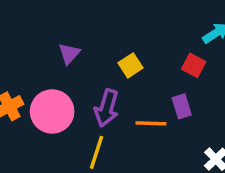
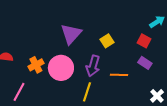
purple triangle: (69, 53) -> (71, 34), size x1.6
purple rectangle: (182, 106) -> (145, 63), moved, turned -40

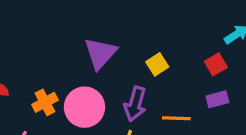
red square: (144, 41) -> (216, 64), turned 32
purple rectangle: (145, 63) -> (217, 99), turned -48

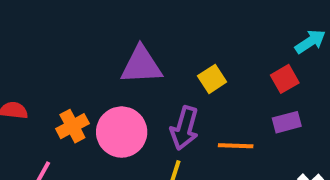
purple triangle: (100, 53) -> (141, 65), turned 45

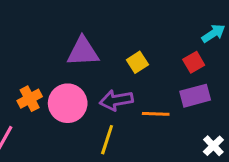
purple rectangle: (287, 122) -> (195, 96), size x1.4
purple arrow: (185, 128) -> (116, 100), turned 64

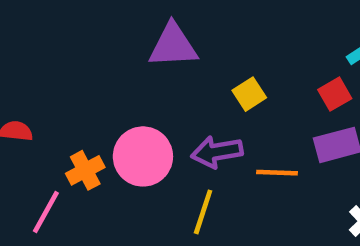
purple triangle: (83, 52) -> (173, 46), moved
orange cross: (30, 99) -> (85, 170), moved

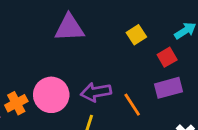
yellow square: (249, 94) -> (136, 35), moved
orange line: (277, 173) -> (132, 105), turned 55

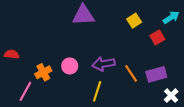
purple rectangle: (168, 88) -> (156, 74), moved
pink circle: (51, 95) -> (70, 66), size x0.6

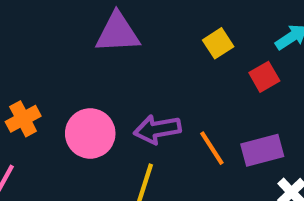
pink circle: (70, 66) -> (90, 133), size x1.5
orange cross: (43, 72) -> (23, 119), moved

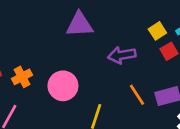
yellow square: (218, 43) -> (157, 31), moved
purple arrow: (157, 129) -> (122, 55), moved

